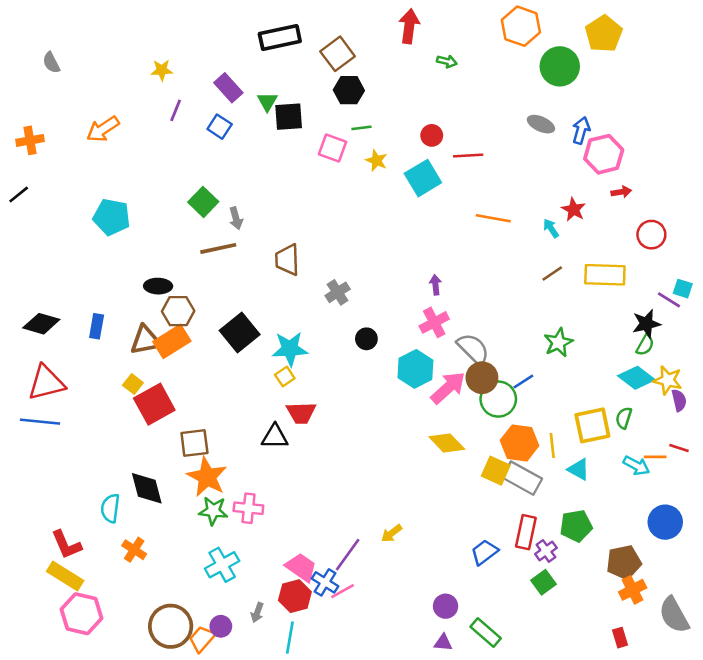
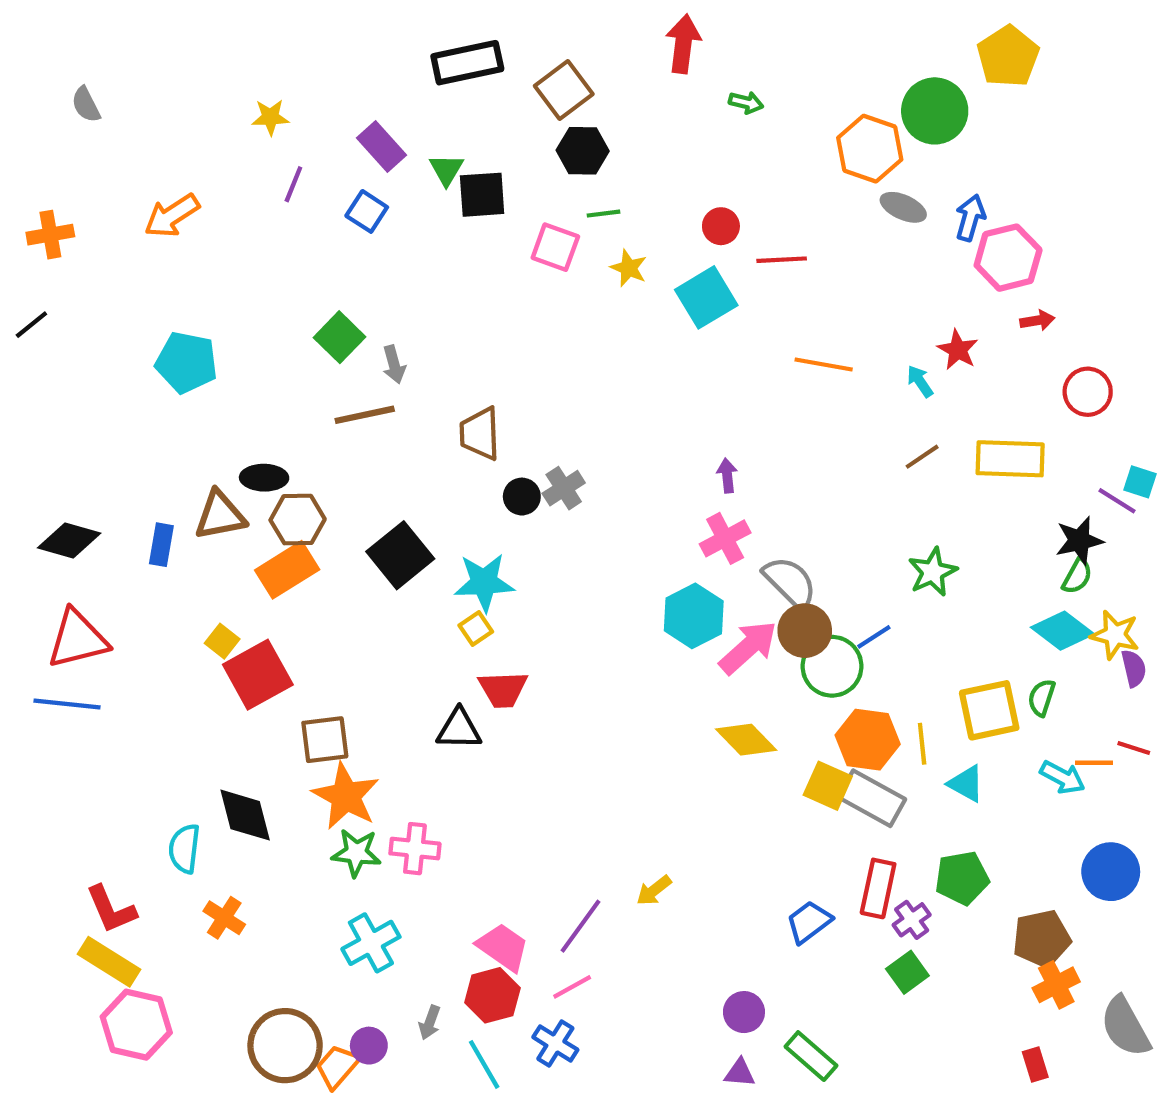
orange hexagon: (521, 26) -> (870, 149), moved
black circle: (366, 339) -> (522, 497), moved
brown triangle: (145, 340) -> (220, 515), moved
blue cross: (325, 582) -> (555, 1043), moved
cyan line: (290, 638) -> (484, 1064), turned -40

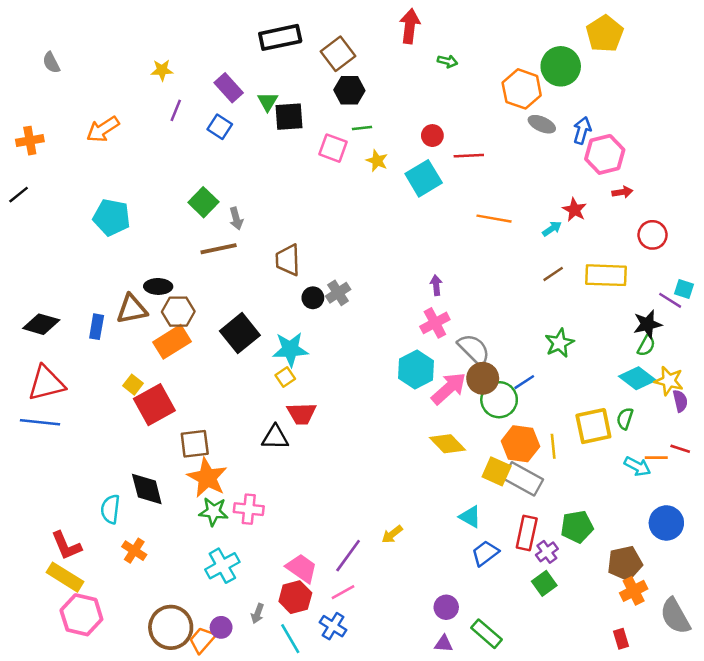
cyan arrow: (920, 381) -> (552, 229), turned 90
cyan triangle: (966, 784) -> (470, 517), moved

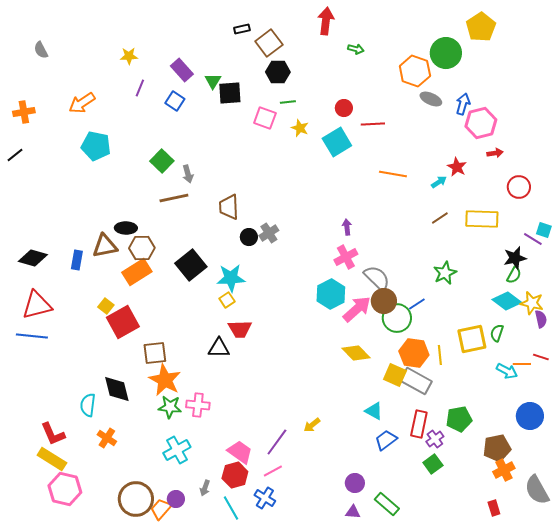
black rectangle: (280, 37) -> (242, 29), moved, size x0.5
cyan pentagon: (112, 217) -> (96, 146), moved

